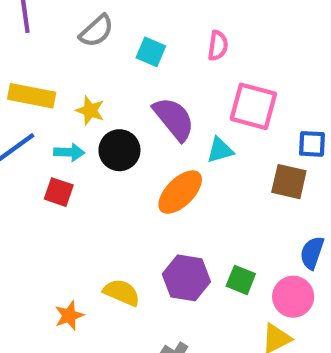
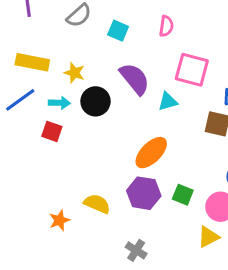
orange ellipse: (180, 192) -> (151, 153), moved

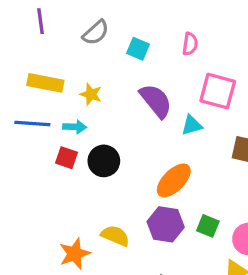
blue line: (20, 100) -> (32, 124), turned 40
black circle: (96, 101) -> (104, 161), moved
orange star: (59, 220) -> (75, 254), size x1.4

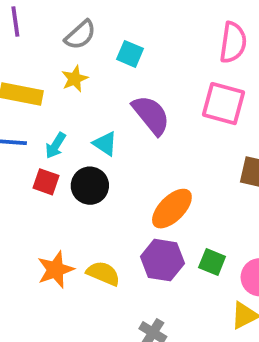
pink semicircle: (190, 44) -> (233, 42), moved, size x1.5
yellow star: (91, 94) -> (75, 79), moved, turned 30
cyan triangle: (192, 125) -> (105, 144), moved, turned 50
cyan arrow: (75, 127) -> (56, 146), turned 120
orange star: (75, 254) -> (56, 270), moved

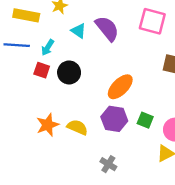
cyan triangle: (105, 144) -> (79, 31), moved

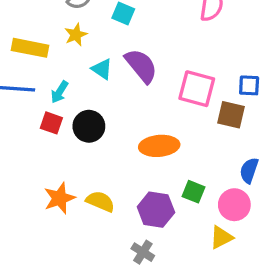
pink square: (152, 21) -> (197, 89), moved
orange ellipse: (120, 87) -> (159, 146), turned 40
purple hexagon: (114, 119) -> (156, 210), moved

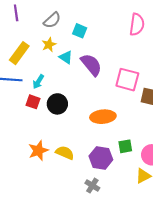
yellow rectangle: (30, 48) -> (19, 53), turned -65
cyan triangle: (102, 69) -> (66, 57), moved
green square: (193, 192) -> (125, 146), turned -32

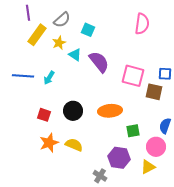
yellow rectangle: (19, 53) -> (37, 35), moved
red square: (33, 102) -> (44, 115), moved
black circle: (57, 104) -> (73, 111), moved
green square: (125, 146) -> (133, 131), moved
purple hexagon: (101, 158) -> (119, 158), moved

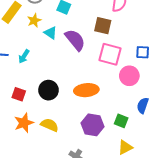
brown square: (154, 92) -> (103, 26), moved
green square: (133, 131) -> (121, 121), moved, turned 32
pink circle: (156, 147) -> (129, 76), moved
purple hexagon: (119, 158) -> (92, 125), moved

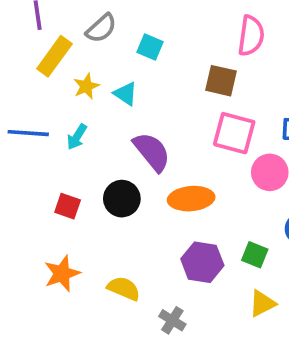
yellow star: (34, 21) -> (86, 86), moved
purple semicircle: (75, 40) -> (152, 152), moved
orange star: (24, 123) -> (62, 273), moved
yellow semicircle: (50, 125) -> (124, 288), moved

